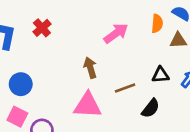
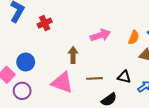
red cross: (42, 28) -> (45, 23), moved
blue circle: (21, 84) -> (26, 62), moved

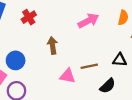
brown arrow: (73, 55) -> (52, 45), moved
pink triangle: (62, 83) -> (68, 76), moved, size x0.7

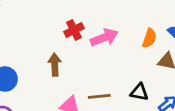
red cross: (29, 17) -> (74, 30), moved

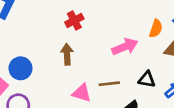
red cross: (74, 30) -> (74, 21), moved
pink arrow: (104, 37) -> (125, 47), moved

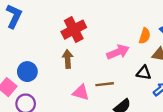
red cross: (74, 21) -> (74, 30), size x1.5
black triangle: (147, 79) -> (144, 73), moved

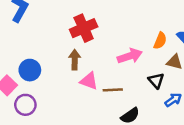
black triangle: (144, 73) -> (156, 81), turned 35
pink triangle: (81, 92) -> (89, 81), moved

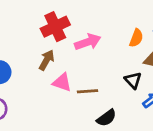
pink arrow: (130, 56) -> (88, 42), moved
brown arrow: (75, 60) -> (47, 60), turned 30

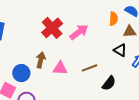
brown arrow: (47, 60) -> (41, 60), moved
pink triangle: (62, 82) -> (60, 68), moved

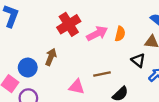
orange semicircle: (114, 19) -> (120, 34), moved
pink triangle: (60, 68) -> (77, 87), moved

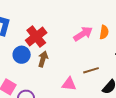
red cross: (69, 24) -> (36, 37), moved
blue circle: (28, 68) -> (22, 55), moved

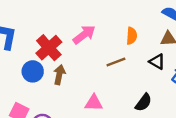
pink arrow: (83, 34) -> (84, 35), moved
brown line: (91, 70) -> (116, 62), moved

